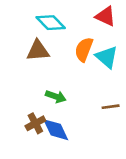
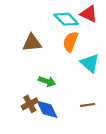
cyan diamond: (51, 23) -> (66, 19), moved
cyan triangle: (107, 57) -> (90, 63), moved
brown line: (111, 107) -> (88, 105), moved

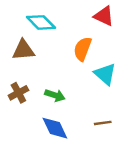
cyan diamond: (66, 19) -> (41, 22), moved
brown triangle: (32, 43) -> (23, 50), moved
brown cross: (30, 104) -> (18, 93), moved

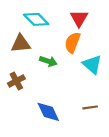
red triangle: (104, 16) -> (79, 18), moved, turned 36
green arrow: (55, 95) -> (48, 61), moved

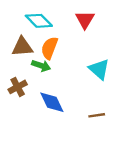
orange semicircle: (72, 43) -> (49, 48), moved
green arrow: (48, 61) -> (41, 66), moved
blue diamond: (48, 112) -> (52, 102), moved

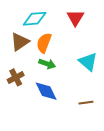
cyan diamond: (39, 21) -> (35, 19), turned -50
brown triangle: (22, 47) -> (20, 42), turned -30
green arrow: (41, 66) -> (47, 64), moved

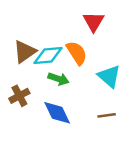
cyan diamond: (35, 19) -> (48, 55), moved
orange semicircle: (44, 43) -> (77, 53), moved, turned 126
brown line: (86, 103) -> (107, 115), moved

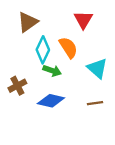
brown triangle: (25, 52) -> (28, 22), moved
cyan diamond: (48, 55) -> (43, 50), turned -60
blue diamond: (57, 113) -> (51, 101), turned -52

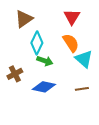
orange semicircle: (68, 47) -> (71, 43), moved

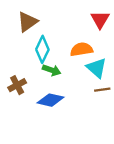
red triangle: (72, 17) -> (100, 20), moved
orange semicircle: (71, 43) -> (82, 49), turned -66
brown line: (82, 89) -> (102, 90), moved

